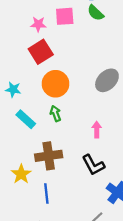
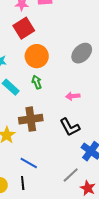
pink arrow: (97, 130) -> (73, 96), turned -96
blue line: (46, 194) -> (29, 163), moved, turned -54

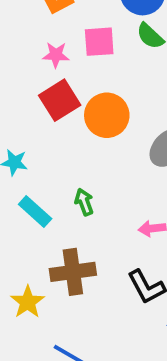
orange circle: (37, 56) -> (107, 115), moved

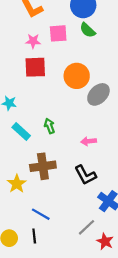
red square: (60, 100) -> (35, 67), turned 30
orange circle: (107, 115) -> (77, 76), moved

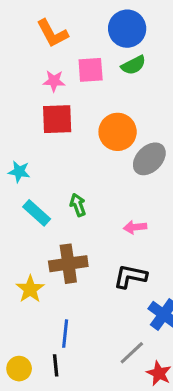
green semicircle: (88, 30) -> (133, 65), turned -70
black L-shape: (85, 175) -> (130, 276), turned 130
blue line: (41, 214) -> (65, 334), turned 66

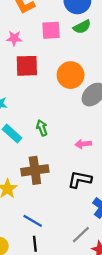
pink star: (54, 81) -> (14, 38), moved
blue line: (65, 334) -> (33, 221), turned -66
black line: (56, 365) -> (35, 244), moved

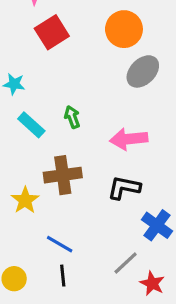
red square: (27, 66) -> (52, 32), turned -30
orange circle: (71, 75) -> (124, 29), moved
pink arrow: (83, 144) -> (129, 139), size x1.6

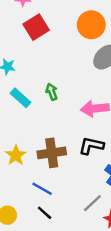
brown cross: (63, 175) -> (52, 153), moved
black line: (63, 276) -> (45, 213), turned -42

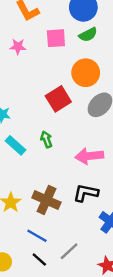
red square: (36, 27) -> (58, 99), moved
brown cross: (52, 153) -> (46, 200), turned 32
gray line: (92, 203) -> (69, 251), moved

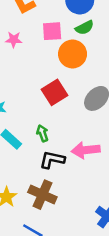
orange circle: (86, 73) -> (73, 54), moved
black L-shape: (86, 193) -> (52, 160), moved

